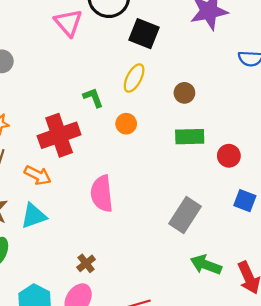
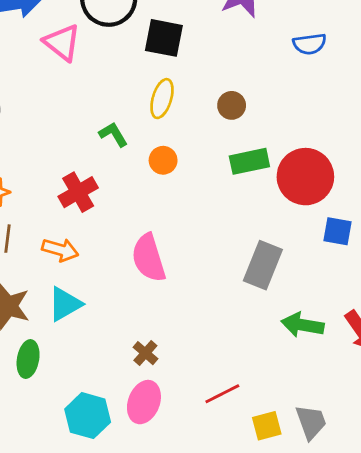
red cross: (59, 135) -> (78, 192), size x0.7
red circle: (229, 156) -> (305, 177), size x1.8

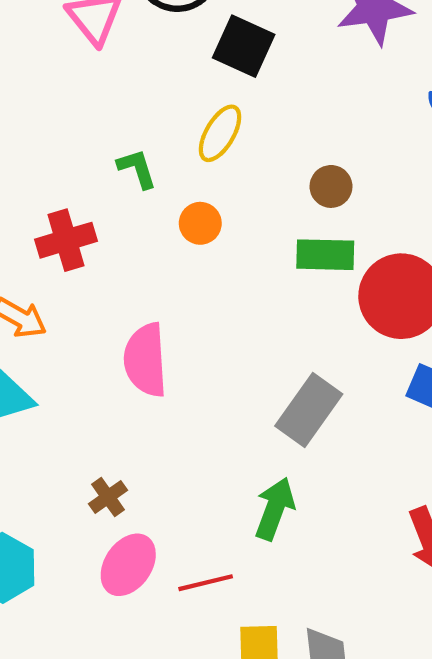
brown circle: (232, 105) -> (331, 186), moved
green arrow: (303, 325) -> (275, 509), moved, turned 87
pink ellipse: (144, 402) -> (128, 565), moved

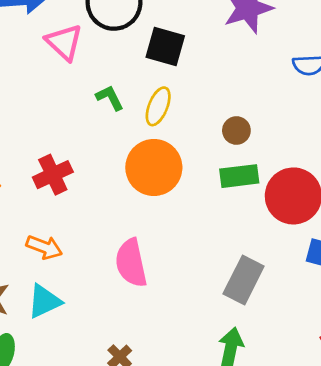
green L-shape: (137, 169) -> (110, 98), moved
orange circle: (200, 223) -> (154, 167), size x2.0
red cross: (66, 240) -> (53, 175), moved

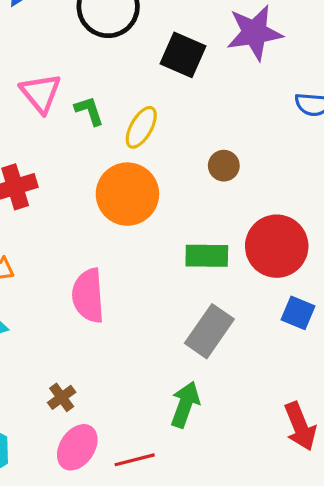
pink triangle: (64, 42) -> (41, 93), moved
black square: (165, 47) -> (183, 55), moved
green rectangle: (239, 176) -> (207, 256), moved

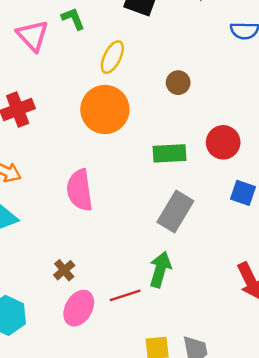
green L-shape: (89, 111) -> (73, 19), moved
red circle: (277, 246) -> (223, 142), size x0.7
red line: (135, 460) -> (125, 295), moved

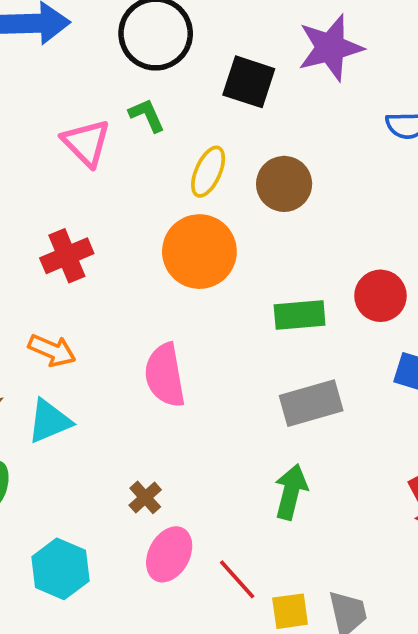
brown circle: (178, 83) -> (284, 184), moved, size x1.5
gray rectangle: (175, 212) -> (311, 403), turned 45
red line: (125, 295) -> (237, 579), moved, turned 68

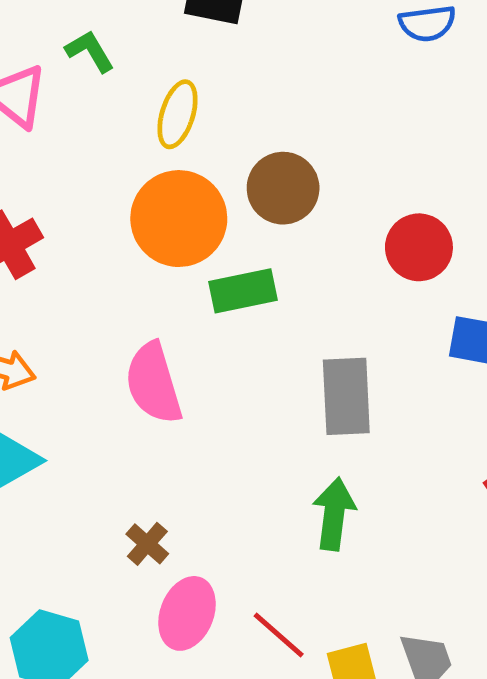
brown circle: (284, 184) -> (283, 188), moved
green rectangle: (300, 315) -> (243, 291), moved
gray rectangle: (311, 403) -> (346, 396), turned -70

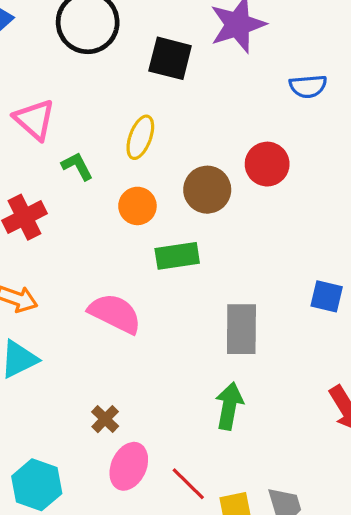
green L-shape: (90, 51) -> (77, 166), moved
orange circle: (179, 219) -> (137, 206), size x0.6
red circle: (419, 247) -> (267, 164), moved
pink semicircle: (154, 383) -> (115, 313), turned 130

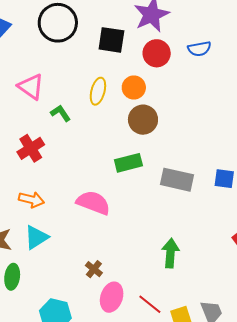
red circle: (267, 164) -> (157, 53), moved
orange circle: (137, 206) -> (134, 87), moved
gray rectangle: (241, 329) -> (177, 180), moved, turned -72

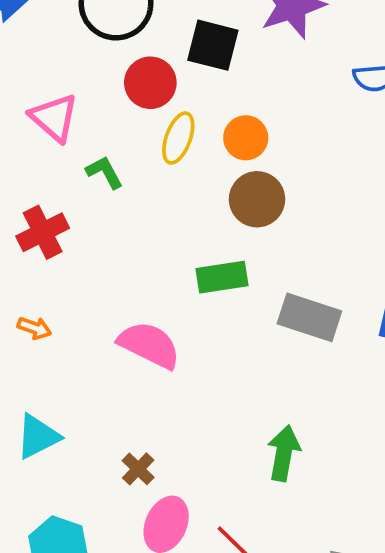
red circle: (157, 53) -> (150, 83), moved
orange arrow: (31, 200) -> (34, 328), size x0.7
cyan triangle: (36, 237) -> (38, 437), moved

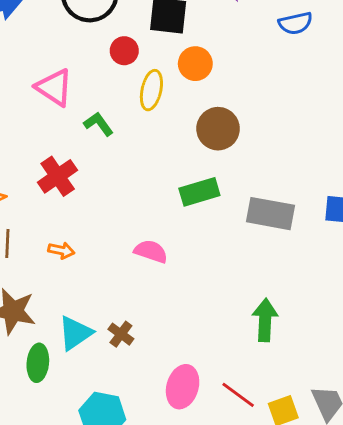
red circle: (150, 83) -> (124, 51), size x0.7
orange circle: (246, 138) -> (195, 64), moved
pink semicircle: (149, 345) -> (151, 251), size x0.7
brown cross: (138, 469) -> (121, 334), moved

